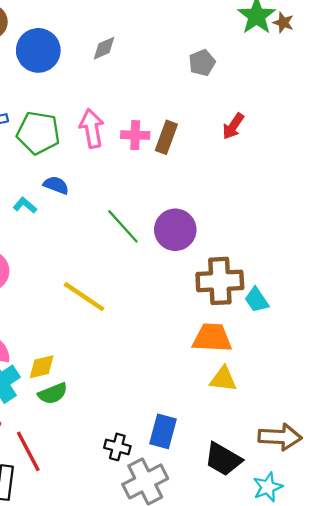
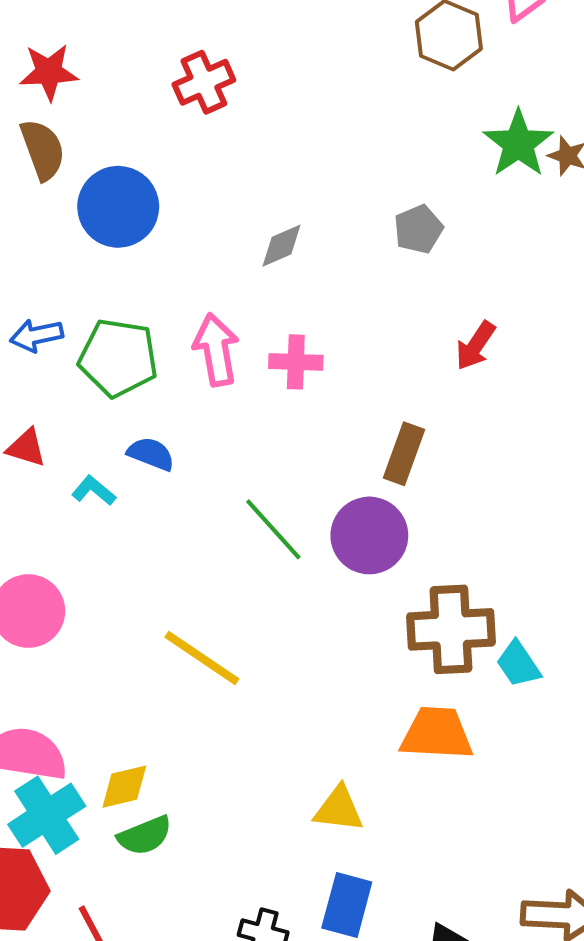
gray diamond: (104, 48) -> (282, 246), moved
brown rectangle: (166, 137) -> (404, 454), moved
yellow triangle: (223, 379) -> (339, 809), moved

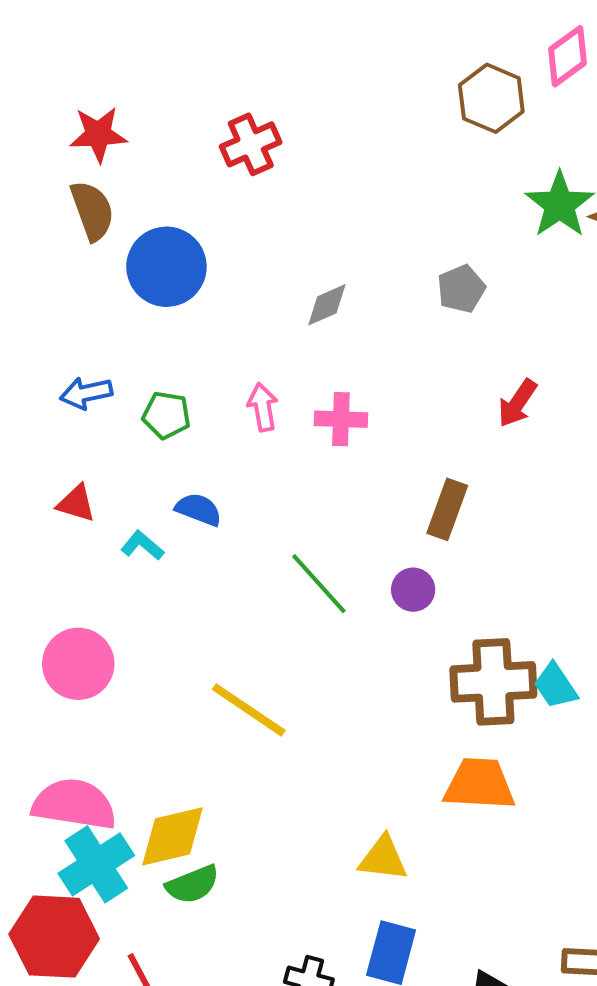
pink arrow: (216, 350) -> (263, 407), size x0.7
green pentagon: (118, 358) -> (166, 415), size x0.6
purple circle: (369, 535) -> (413, 590), size x0.6
cyan trapezoid: (518, 664) -> (556, 686), moved
yellow diamond: (124, 787) -> (172, 836), size x1.4

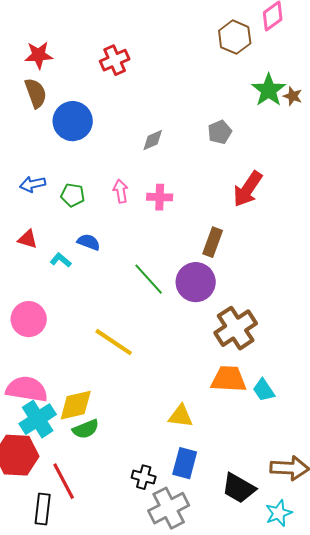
red arrow: (517, 403) -> (248, 189), size x1.5
purple circle: (413, 590) -> (196, 282), size x1.8
brown cross: (493, 682) -> (236, 328), turned -30
cyan trapezoid: (556, 686) -> (264, 390), moved

